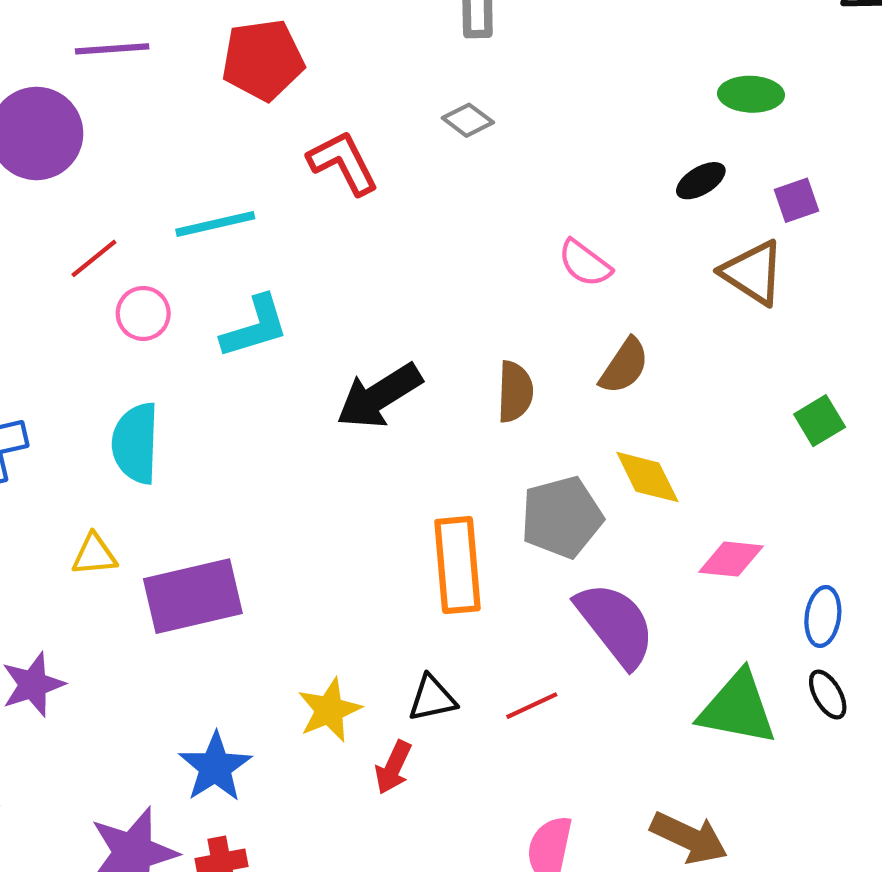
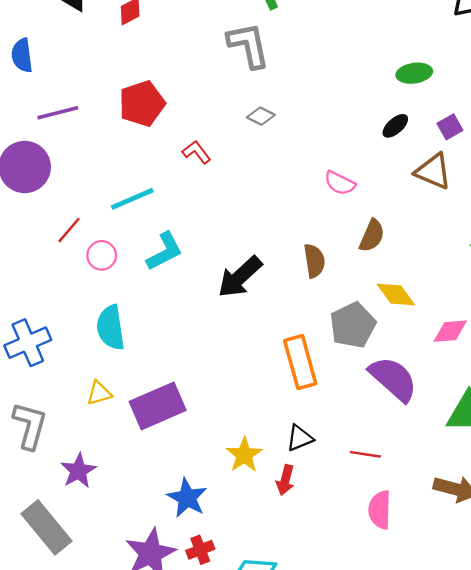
red L-shape: (343, 163) -> (196, 152), size x0.7
red line: (532, 706) -> (365, 454), moved, turned 44

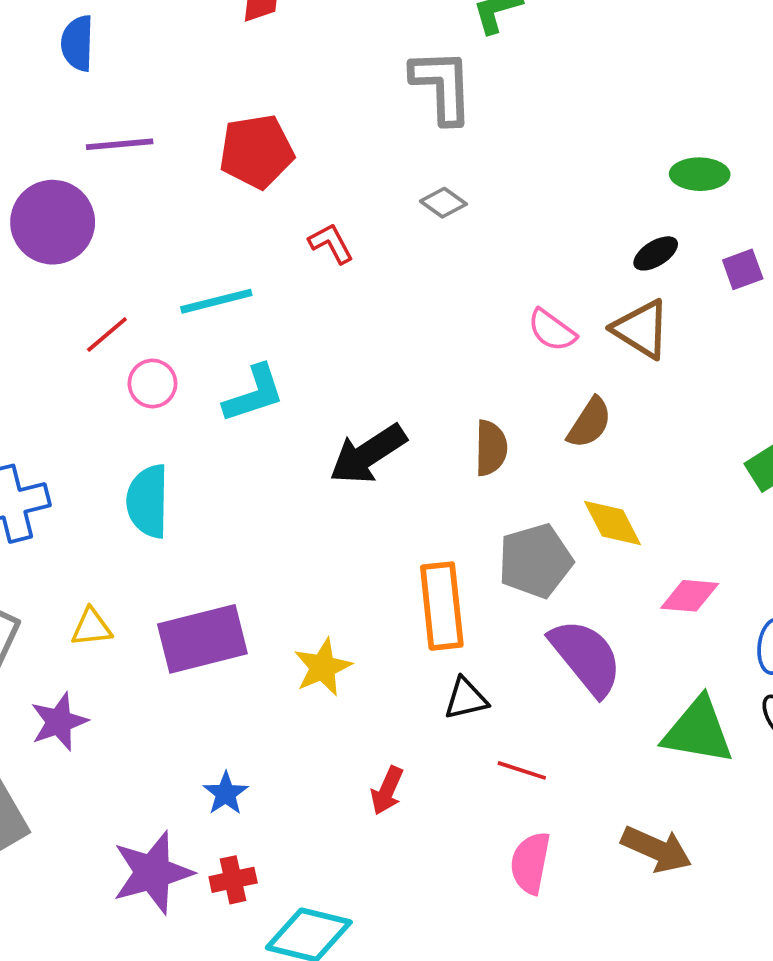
brown triangle: (433, 171) -> (641, 329), moved
yellow triangle: (99, 393) -> (91, 627), moved
black triangle: (300, 438) -> (466, 699), moved
yellow star: (244, 455) -> (323, 667), moved
blue star: (187, 498) -> (226, 793), size x0.7

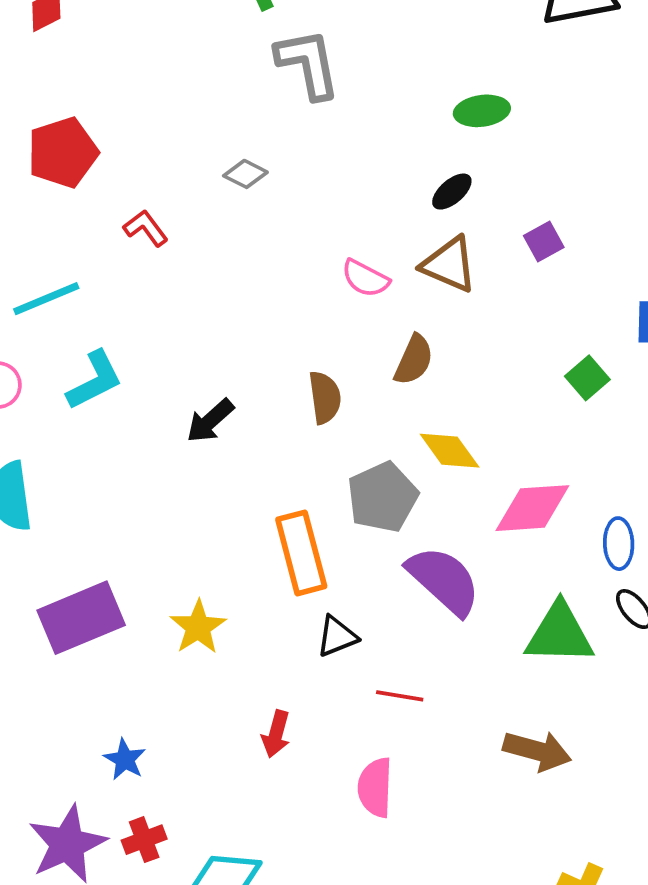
gray L-shape: (442, 86) -> (308, 64), moved
purple square: (743, 269) -> (544, 242), moved
black arrow: (368, 454) -> (210, 421), size x0.7
pink diamond: (690, 596) -> (532, 508), size x1.4
pink semicircle: (530, 863) -> (375, 787), moved

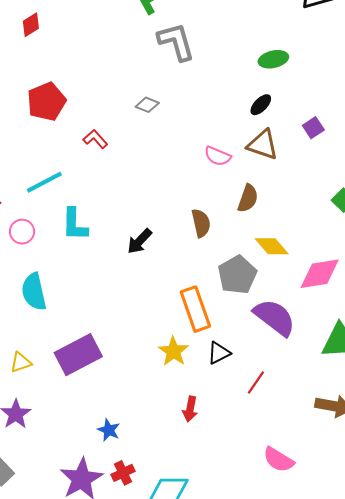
cyan L-shape: (95, 380) -> (75, 224), turned 123
yellow star: (198, 627) -> (173, 351), moved
red line: (400, 696) -> (256, 382), turned -60
pink semicircle: (375, 787) -> (278, 460), moved, turned -56

